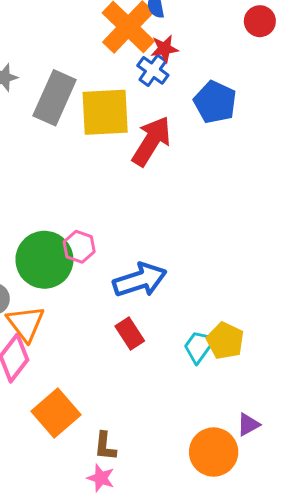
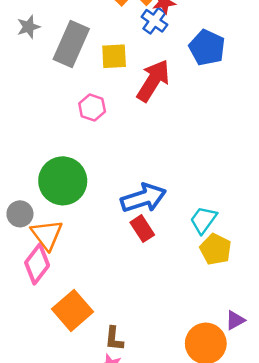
yellow square: (105, 112) -> (114, 56), size x0.6
pink hexagon: (79, 247) -> (92, 108), moved
red rectangle: (130, 333) -> (142, 229), moved
cyan trapezoid: (199, 346) -> (203, 220), moved

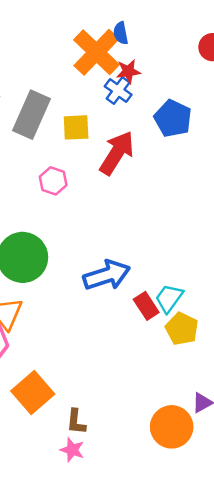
red rectangle: (142, 229) -> (146, 306), moved

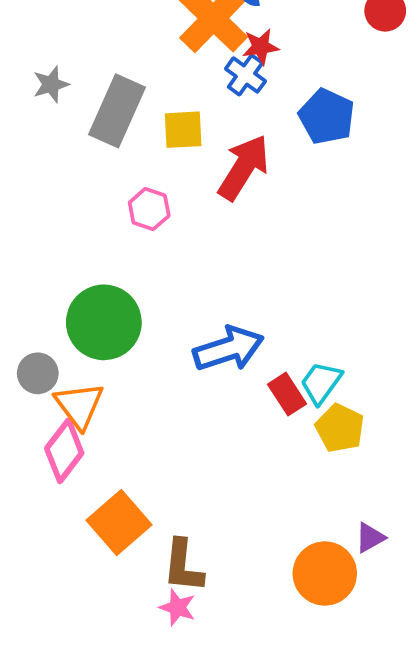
brown L-shape: (76, 422) -> (183, 566), size x1.4

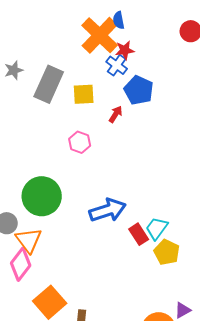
blue pentagon: (327, 117) -> (139, 90), moved
red arrow: (244, 167) -> (116, 114), size x0.5
pink hexagon: (149, 209) -> (80, 142), moved

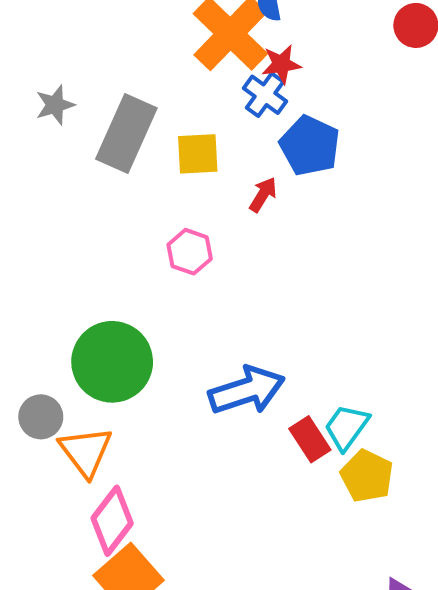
pink diamond: (21, 264) -> (112, 521), moved

